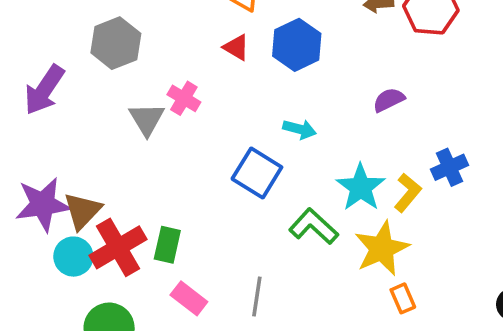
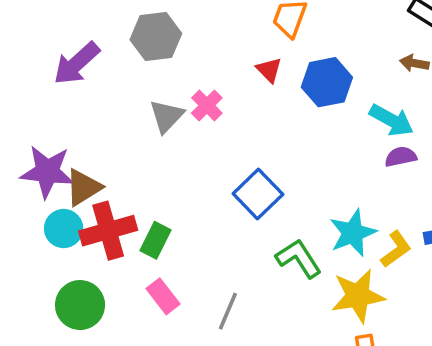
cyan arrow: (300, 129) -> (391, 120), moved, size x1.4

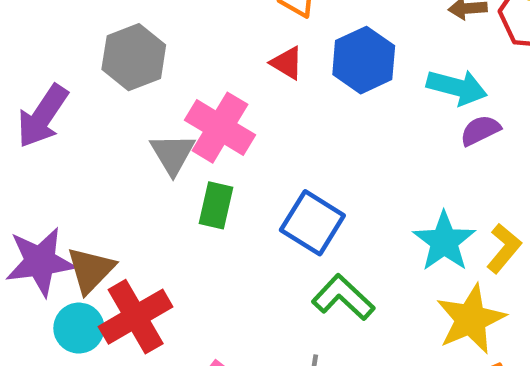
pink cross: (207, 105) -> (220, 128), size x1.6
green rectangle: (156, 240) -> (216, 205), moved
green L-shape: (299, 258) -> (343, 297), moved

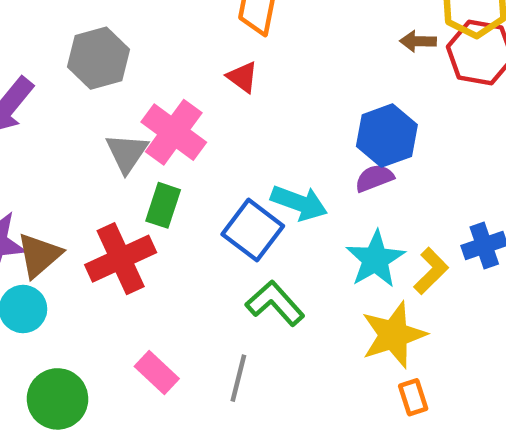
blue hexagon: (364, 60) -> (387, 136), moved
cyan arrow: (457, 87) -> (299, 203), moved
purple semicircle: (480, 130) -> (374, 178), moved
red cross: (136, 317) -> (121, 259), moved

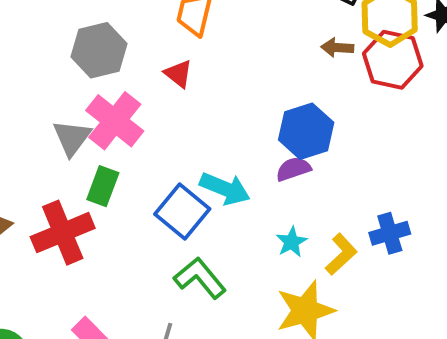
gray hexagon: (99, 58) -> (99, 50), moved
cyan star: (375, 259) -> (292, 242), size x0.6

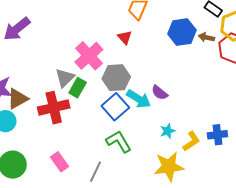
gray hexagon: (99, 50) -> (116, 78), moved
blue hexagon: (306, 131) -> (182, 32), moved
gray triangle: (72, 138) -> (65, 78), moved
purple semicircle: (293, 169) -> (160, 93), moved, turned -132

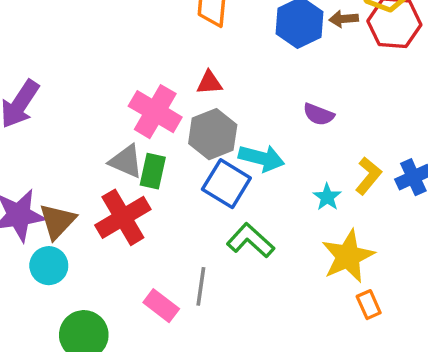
red triangle: (125, 37) -> (209, 83), moved, turned -35
gray triangle: (65, 78) -> (126, 161), turned -35
purple semicircle: (160, 93) -> (319, 114), moved
yellow L-shape: (191, 141) -> (368, 176), moved
gray line: (95, 172) -> (201, 286), moved

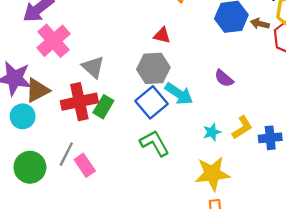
pink cross: (155, 112) -> (54, 41), moved
green rectangle: (153, 171) -> (103, 107), moved
gray line: (201, 286) -> (66, 154), moved

